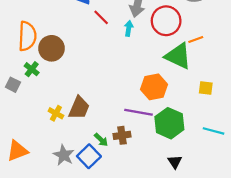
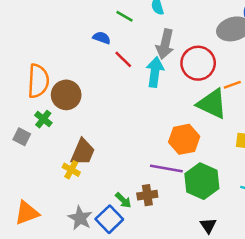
cyan arrow: (129, 28) -> (155, 72), size x1.6
brown trapezoid: (79, 108) -> (83, 152), moved

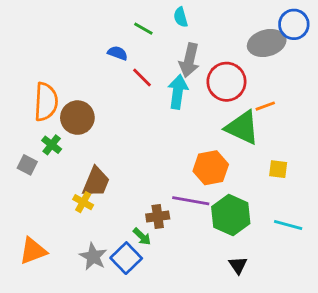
brown cross: (147, 195) -> (158, 216), moved

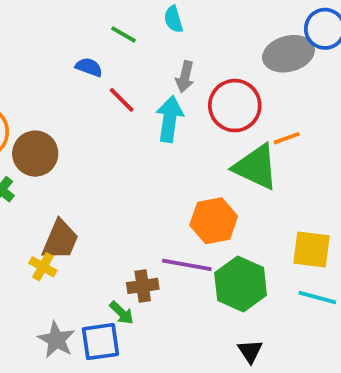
gray arrow: (189, 60) -> (185, 77), size x0.7
yellow square: (278, 169) -> (312, 249), moved, size x1.5
blue square: (126, 258) -> (100, 342), turned 36

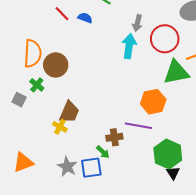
red line: (122, 100) -> (62, 14), moved
green triangle: (256, 167) -> (176, 72), turned -36
green hexagon: (241, 284) -> (168, 154), moved

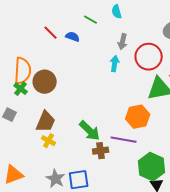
cyan arrow: (129, 46) -> (115, 64), size x0.7
green cross: (37, 85) -> (21, 89), moved
brown trapezoid: (69, 112) -> (46, 122), moved
green arrow: (103, 152) -> (90, 131), moved, size x1.6

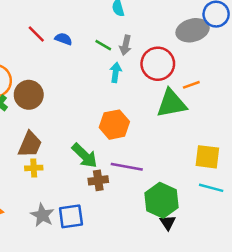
green line: (91, 20) -> (103, 45), moved
orange hexagon: (138, 117) -> (114, 125), moved
yellow cross: (49, 141) -> (34, 168), turned -32

